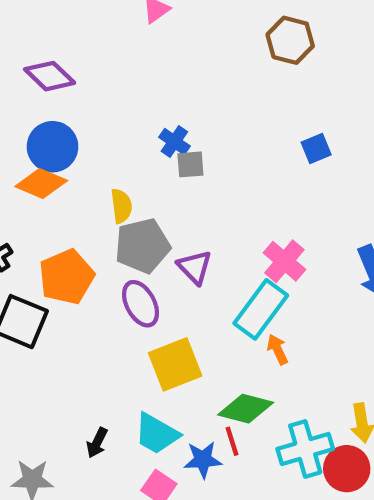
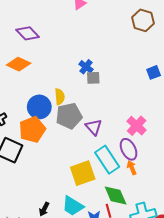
blue circle: (53, 147) -> (39, 107), moved
orange diamond: (41, 184) -> (19, 64), moved
purple ellipse: (141, 304) -> (129, 149), moved
cyan rectangle: (261, 309) -> (107, 160), moved, turned -72
green diamond: (246, 409) -> (116, 195), turned 50

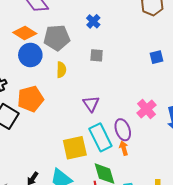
blue cross: (86, 67) -> (93, 21), moved
blue circle: (39, 107) -> (30, 55), moved
gray pentagon: (69, 116) -> (57, 38), moved
pink cross: (137, 126) -> (147, 109), moved

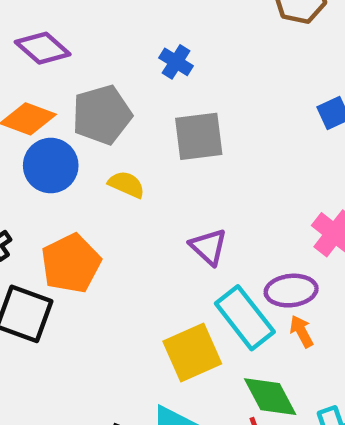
gray square: (97, 55) -> (199, 136), size x1.6
yellow semicircle: (61, 70) -> (126, 184), turned -56
purple ellipse: (123, 130) -> (291, 291), turned -65

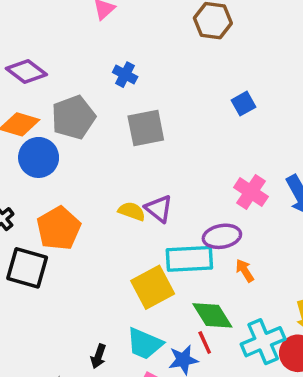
yellow semicircle: (126, 184) -> (132, 211), moved
cyan rectangle: (245, 318) -> (189, 259), turned -51
orange arrow: (302, 331) -> (245, 271), moved

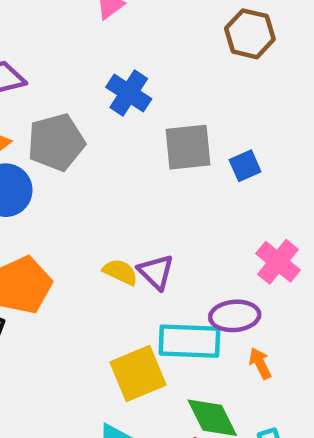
blue cross: (125, 75) -> (129, 93), size x1.4
blue square: (244, 104) -> (245, 166), moved
gray square: (146, 128) -> (188, 147), moved

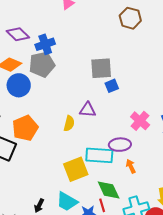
blue cross: (129, 93) -> (45, 44), moved, turned 36
blue square: (245, 166) -> (112, 86), moved
yellow semicircle: (120, 272) -> (69, 123), turned 77
purple triangle: (156, 272) -> (88, 110), moved, turned -42

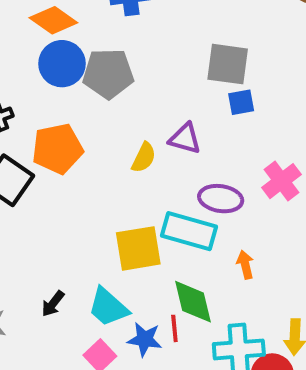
gray pentagon: (42, 64) -> (108, 74), moved
purple ellipse: (120, 145) -> (221, 199), moved

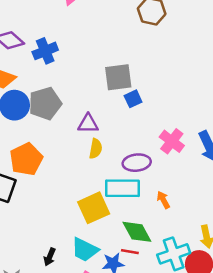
purple triangle: (185, 139) -> (88, 124), moved
yellow semicircle: (144, 157) -> (96, 149), moved
red line: (174, 328) -> (130, 252), turned -60

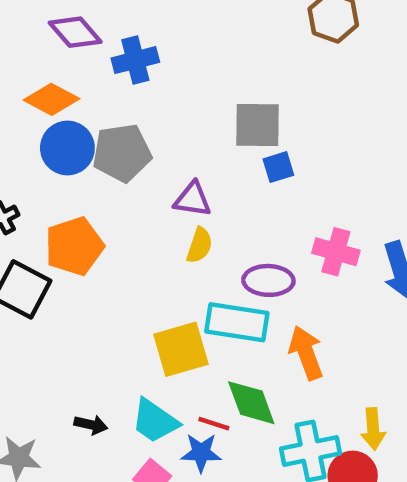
pink cross: (172, 141) -> (336, 252), turned -30
orange arrow: (163, 200) -> (306, 353), size x1.6
red line: (130, 252) -> (214, 424), moved
black arrow: (50, 257) -> (91, 425), turned -108

